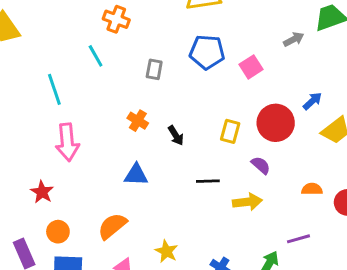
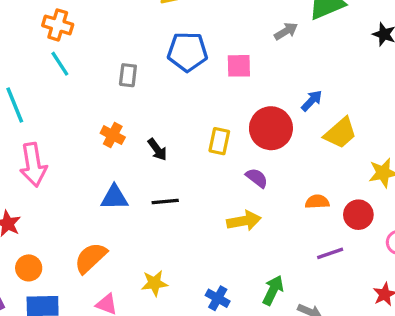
orange cross: (116, 19) -> (58, 25), moved
pink square: (251, 67) -> (239, 66), turned 35
black line: (208, 181) -> (165, 201), moved
purple line: (299, 239) -> (330, 253), moved
yellow star: (166, 251) -> (154, 283), turned -30

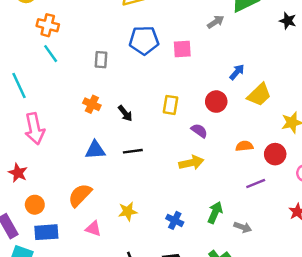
red circle: (271, 128) -> (216, 102), moved, size x0.7

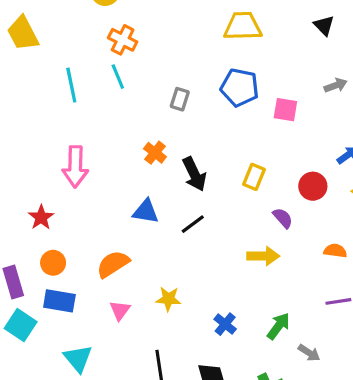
cyan line: (19, 85) -> (71, 85), moved
black arrow: (125, 113) -> (194, 174), size x1.5
black line: (133, 151) -> (193, 224), turned -42
pink triangle: (93, 229) -> (120, 310), turned 35

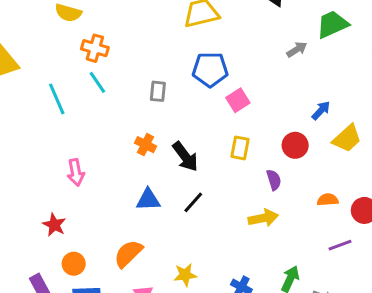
pink square: (285, 110) -> (238, 100), moved, turned -30
pink arrow: (75, 167) -> (76, 172), size x0.7
purple semicircle: (283, 218) -> (274, 180), turned 36

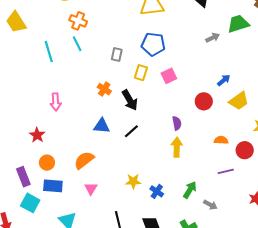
pink square: (238, 100) -> (169, 76), moved
yellow rectangle: (240, 148) -> (141, 73), moved
purple semicircle: (274, 180) -> (177, 123), moved
yellow arrow: (263, 218) -> (177, 147), turned -84
yellow star: (185, 275) -> (133, 181), moved

